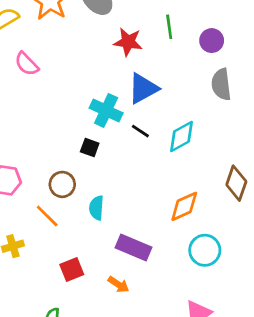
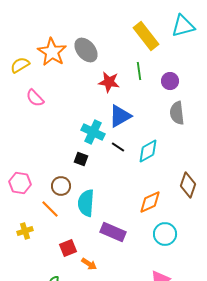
cyan semicircle: (97, 208) -> (86, 203), size x1.5
orange arrow: (118, 285) -> (89, 264), moved

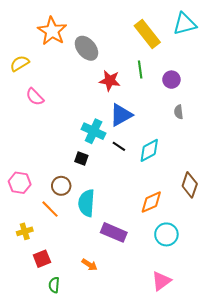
orange star: (52, 52) -> (52, 31), moved
gray semicircle: (177, 113) -> (179, 112), size x0.6
red square: (68, 248) -> (42, 259), moved

